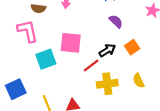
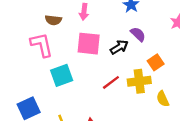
pink square: (71, 43) -> (89, 44), moved
black arrow: (107, 50) -> (119, 47), moved
yellow cross: (107, 84) -> (139, 81), moved

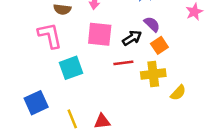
orange square: (156, 62) -> (159, 45), moved
red line: (111, 82) -> (123, 63), moved, turned 30
yellow semicircle: (163, 99) -> (178, 93), turned -112

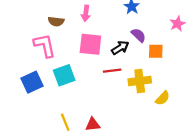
orange square: (159, 45) -> (156, 51), moved, turned 35
blue square: (36, 103) -> (32, 82), moved

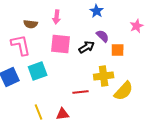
red line: (112, 71) -> (81, 92), moved
yellow semicircle: (163, 98) -> (124, 91), size x1.5

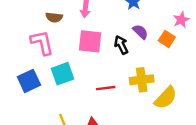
black arrow: (87, 47) -> (121, 45), turned -84
orange square: (118, 50) -> (167, 39), moved, turned 32
red line: (81, 92) -> (106, 88), moved

